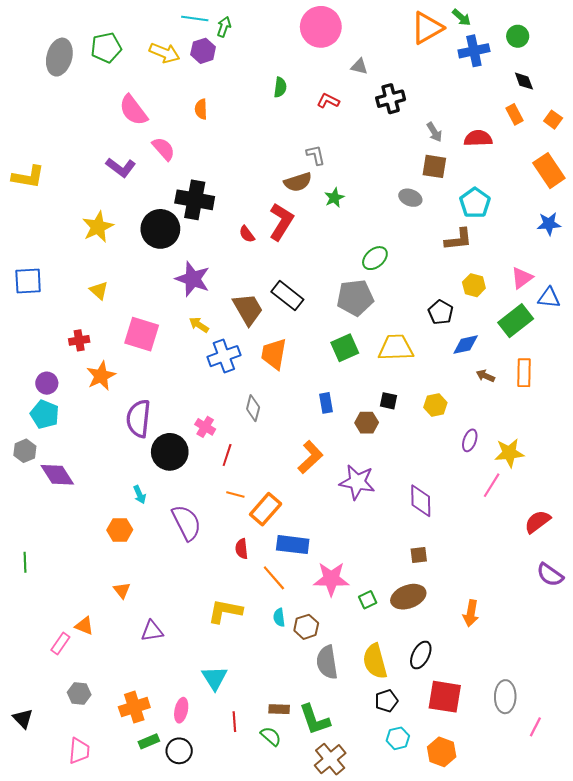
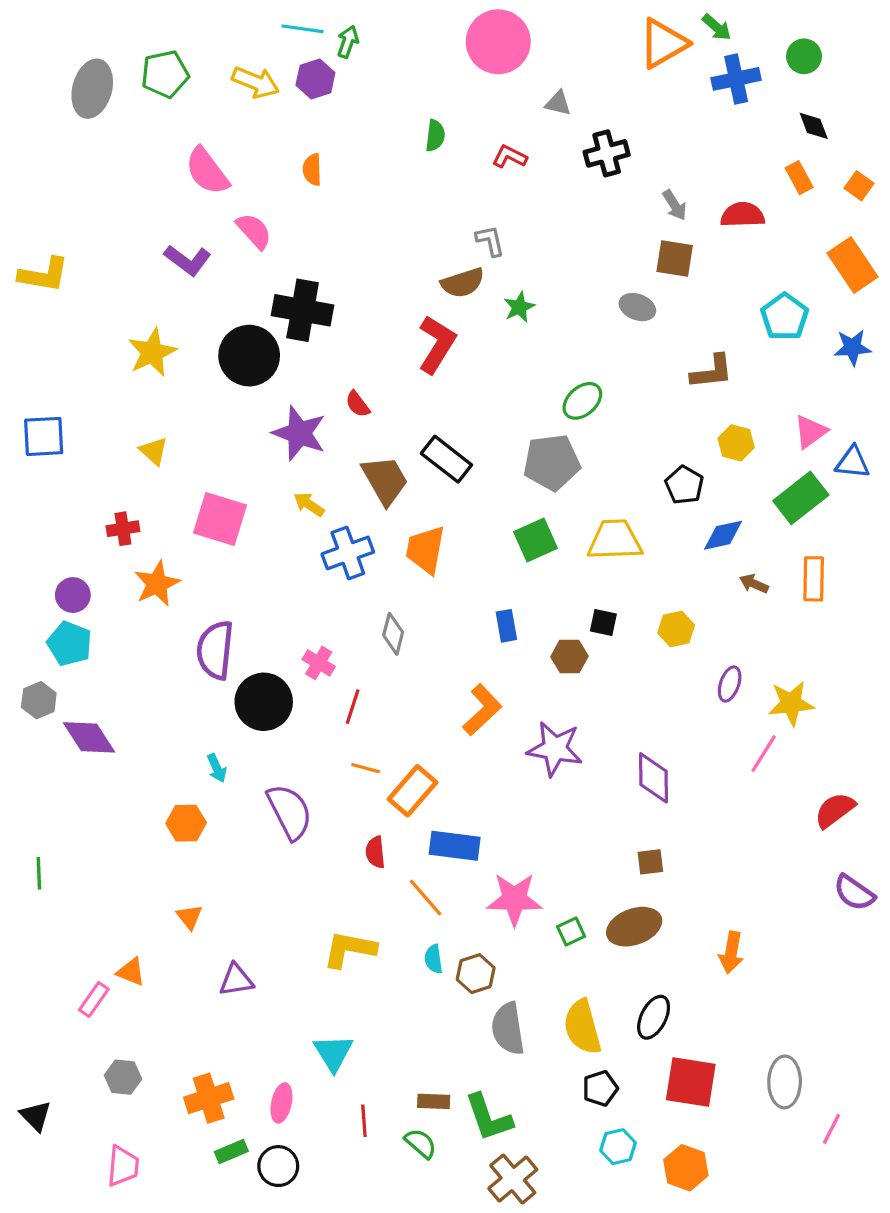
cyan pentagon: (475, 203) -> (785, 317), moved
red semicircle: (247, 234) -> (358, 404), moved

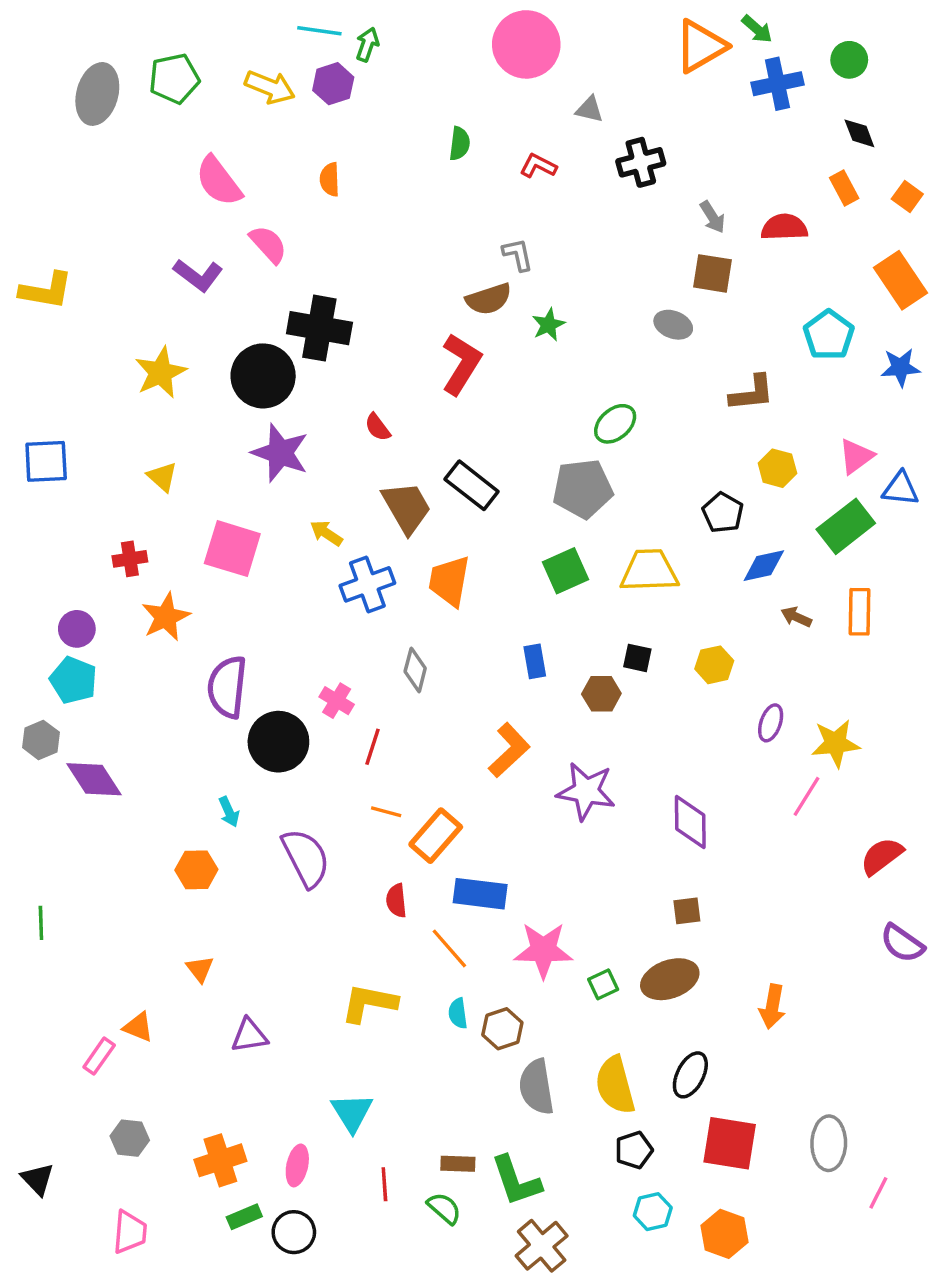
purple star: (299, 433) -> (280, 453), moved

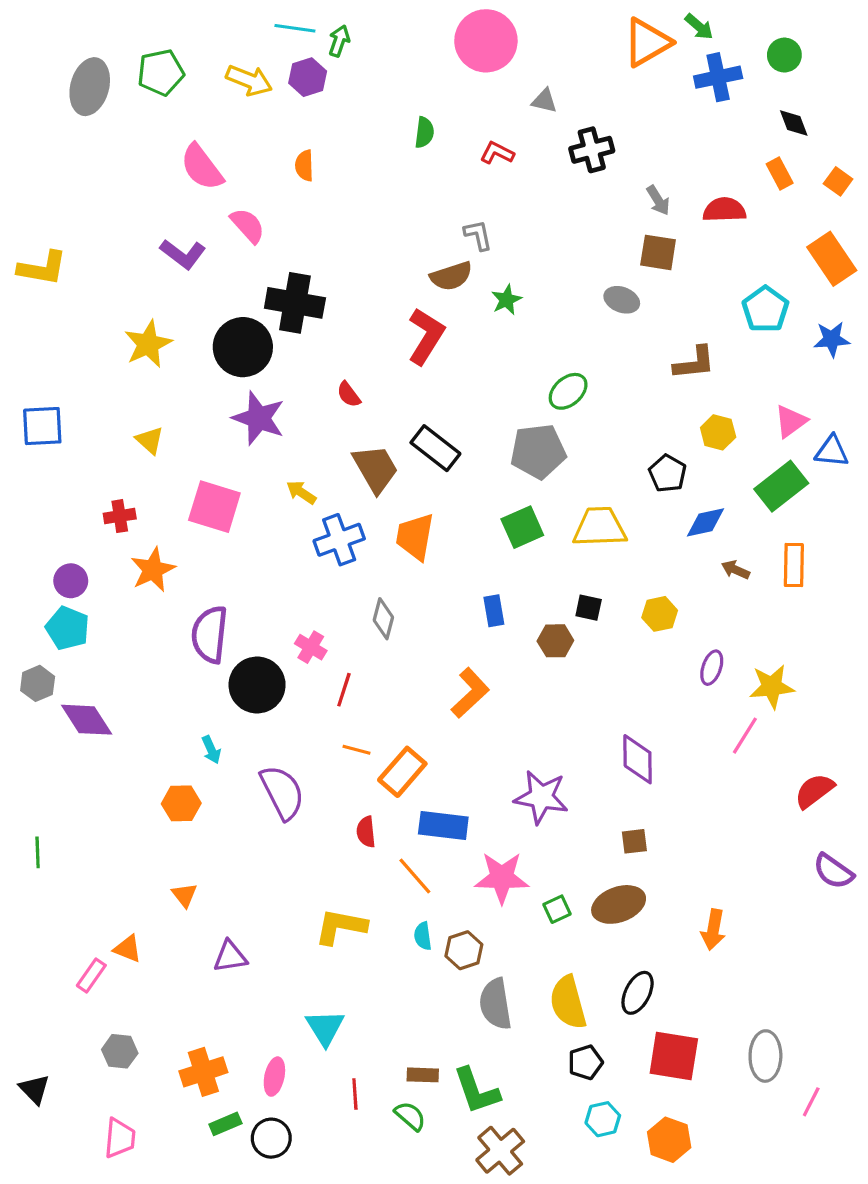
purple star: (586, 791) -> (541, 797), moved

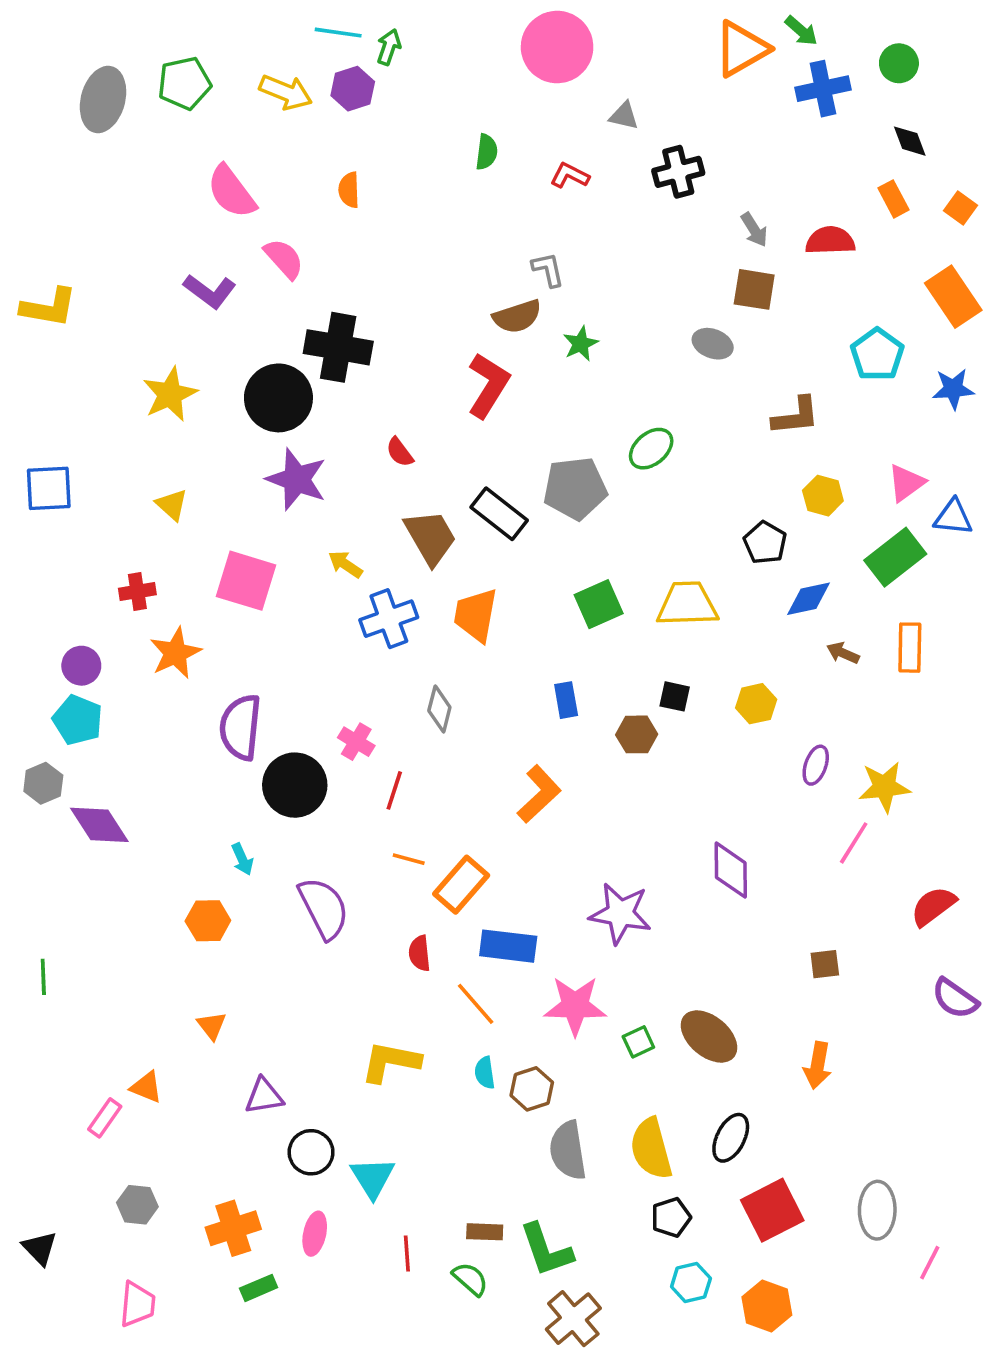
gray pentagon: (538, 451) -> (575, 488), moved
brown square: (634, 841) -> (825, 964), moved
brown ellipse: (619, 904) -> (709, 1036), turned 60
red square: (674, 1056) -> (772, 1210), turned -36
black circle: (271, 1138) -> (311, 1152), moved

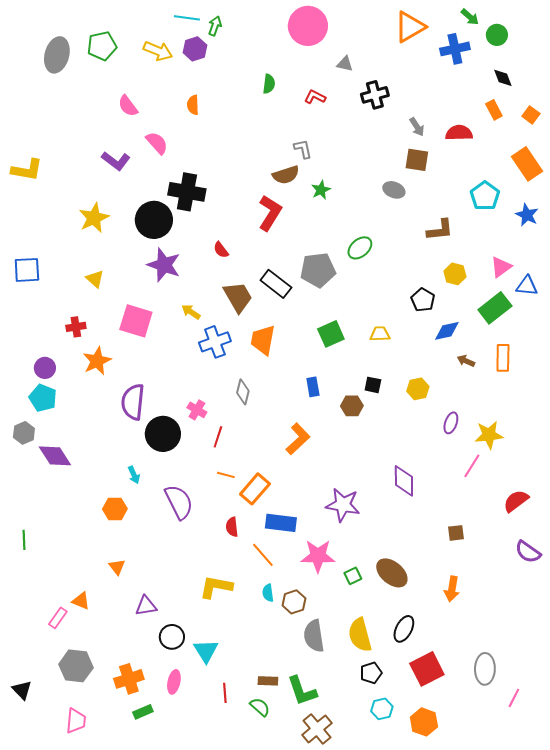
green arrow: (801, 31) -> (470, 17), moved
pink semicircle: (231, 192) -> (128, 106), size x0.7
blue star: (953, 389) -> (527, 215), turned 30
yellow trapezoid: (687, 604) -> (380, 334), size x0.6
gray hexagon: (137, 1205) -> (76, 666), size x1.5

